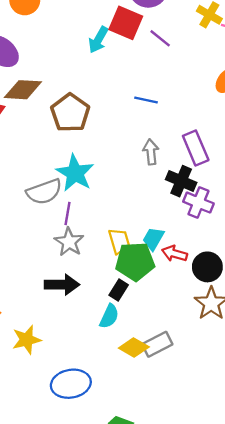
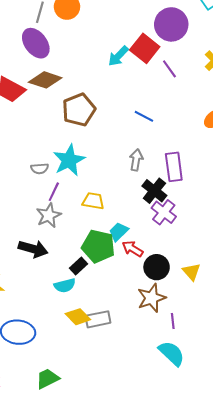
gray semicircle: (44, 192) -> (40, 169), size x0.6
yellow trapezoid: (119, 241) -> (93, 201), moved, turned -80
cyan semicircle: (109, 316) -> (65, 286), turned 35

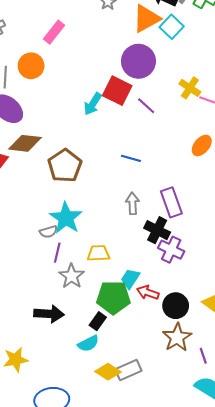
gray semicircle: (40, 169) -> (49, 232), moved
gray star: (49, 215) -> (72, 276), moved

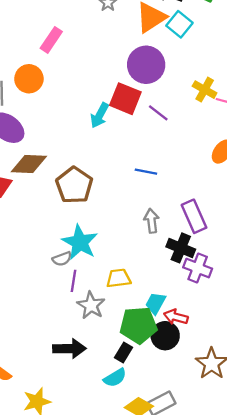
black circle: (176, 306) -> (165, 336), moved

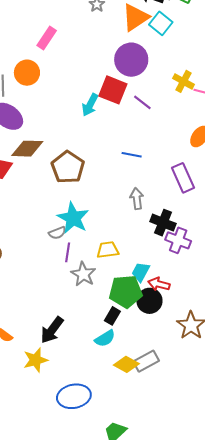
purple rectangle: (194, 216) -> (183, 178), moved
black arrow: (69, 349) -> (52, 330), moved, turned 128

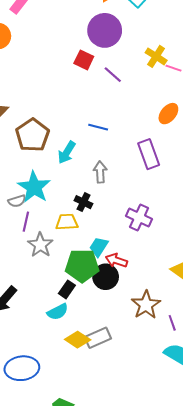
red square: (113, 90) -> (84, 60), size x0.7
cyan arrow: (90, 105) -> (67, 152), moved
black cross: (163, 223) -> (83, 202), moved, size x0.7

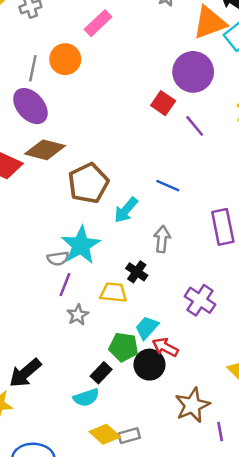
gray star: (40, 245) -> (78, 315), size x0.7
green pentagon: (82, 266) -> (124, 347), size x0.7
gray rectangle: (98, 338) -> (129, 436), size x0.7

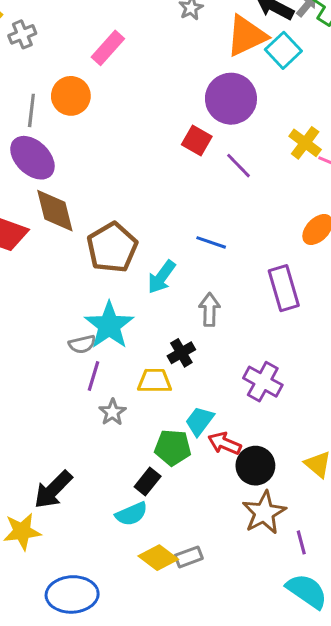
brown diamond: (45, 150) -> (55, 211), turned 66
black cross: (137, 272) -> (181, 353), turned 30
black circle: (149, 365) -> (255, 466), moved

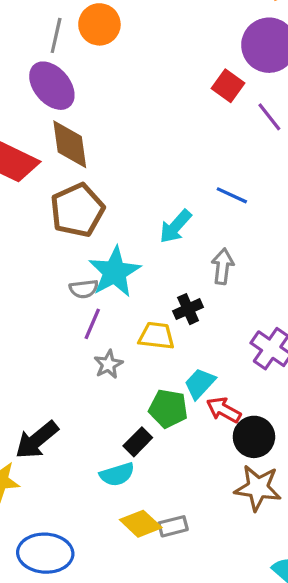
brown pentagon: (112, 248) -> (77, 210), moved
brown star: (264, 513) -> (258, 488), turned 30

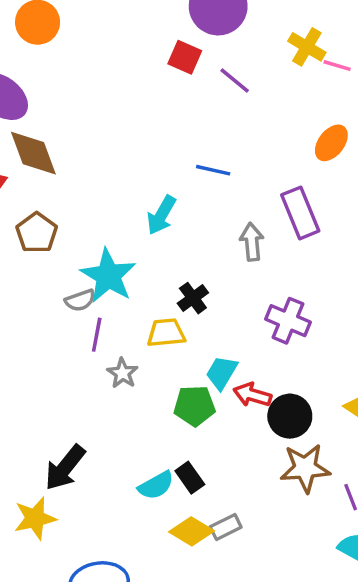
brown pentagon: (77, 210) -> (37, 233), moved, size x0.7
gray arrow: (223, 266) -> (252, 242), moved
black rectangle: (138, 442) -> (190, 478), moved, turned -68

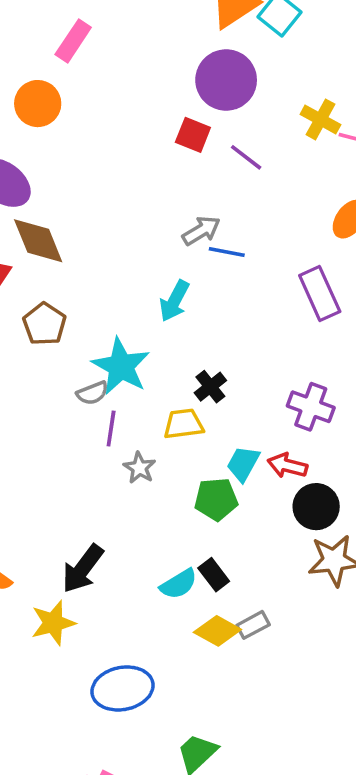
gray arrow: (252, 242) -> (201, 231), moved, turned 66
red arrow: (252, 395) -> (287, 466), moved

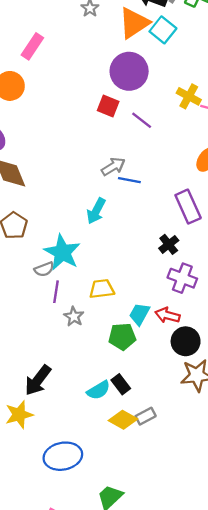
black cross: (210, 387) -> (169, 244), moved

